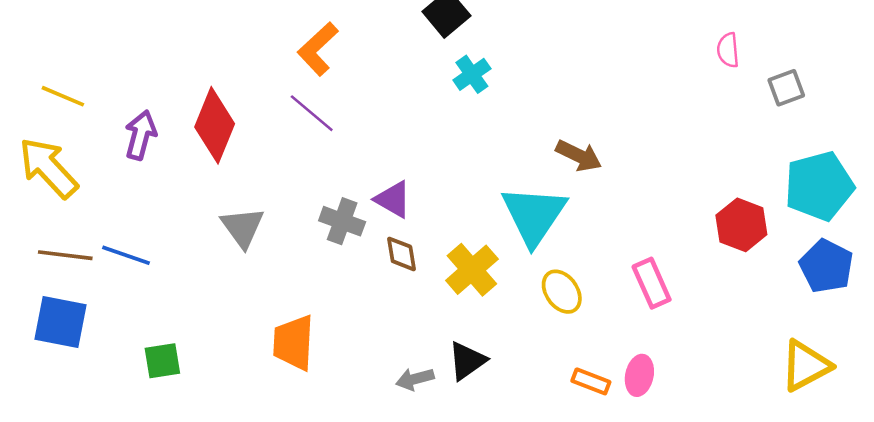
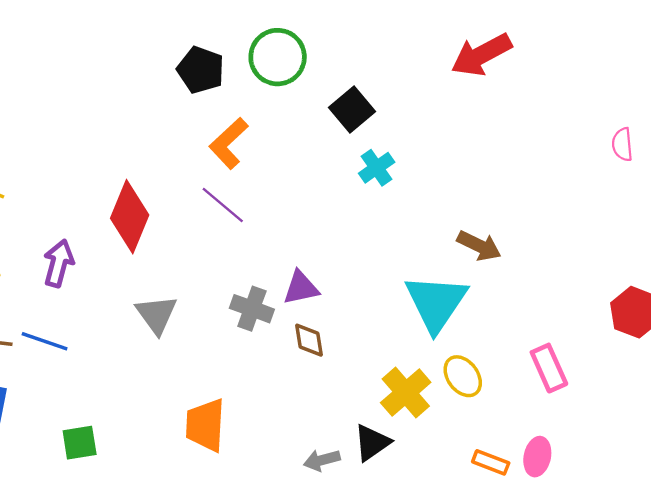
purple arrow: (141, 135) -> (59, 263), moved
purple triangle: (393, 199) -> (301, 288), turned -42
yellow cross: (472, 270) -> (406, 393), moved

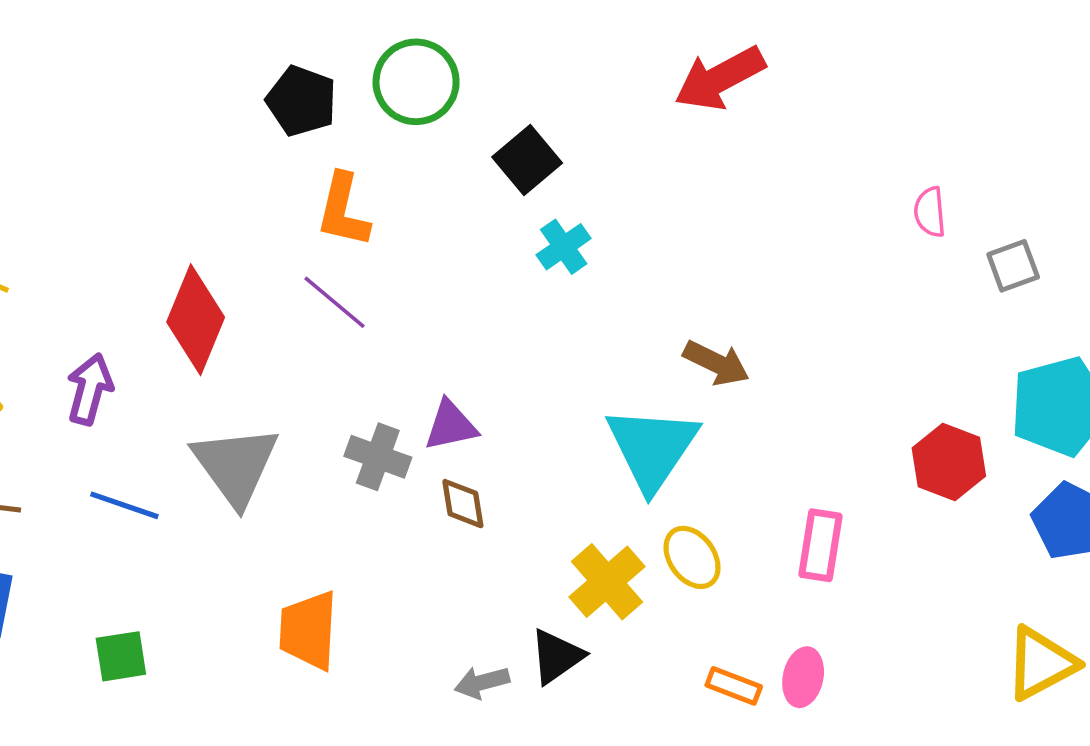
orange L-shape: (229, 143) -> (343, 210), turned -34
gray triangle: (156, 314) -> (236, 465), size x1.4
blue line: (45, 341) -> (124, 505), moved
pink rectangle: (549, 368) -> (820, 545), turned 33

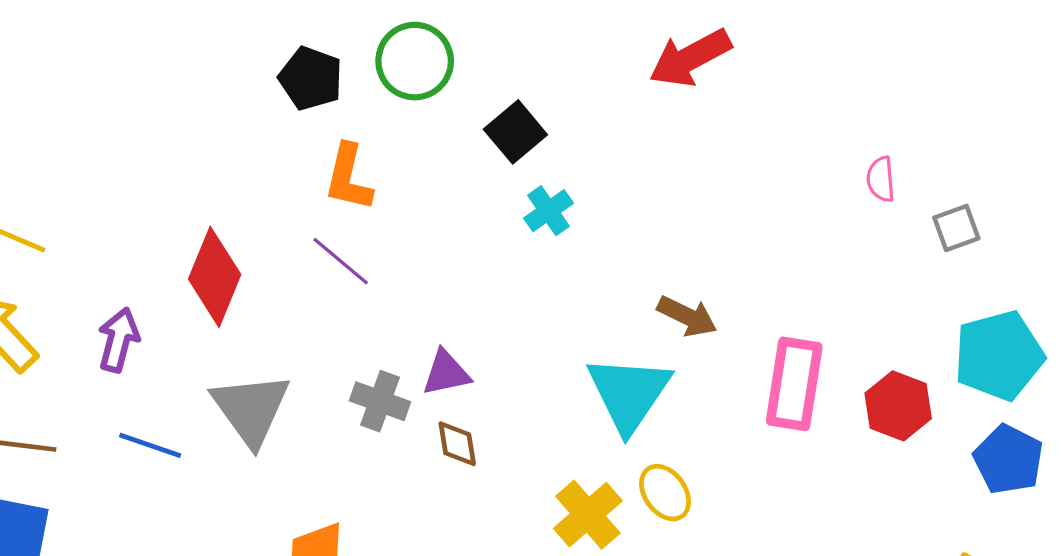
pink rectangle: (820, 545) -> (794, 384), moved, size x1.4

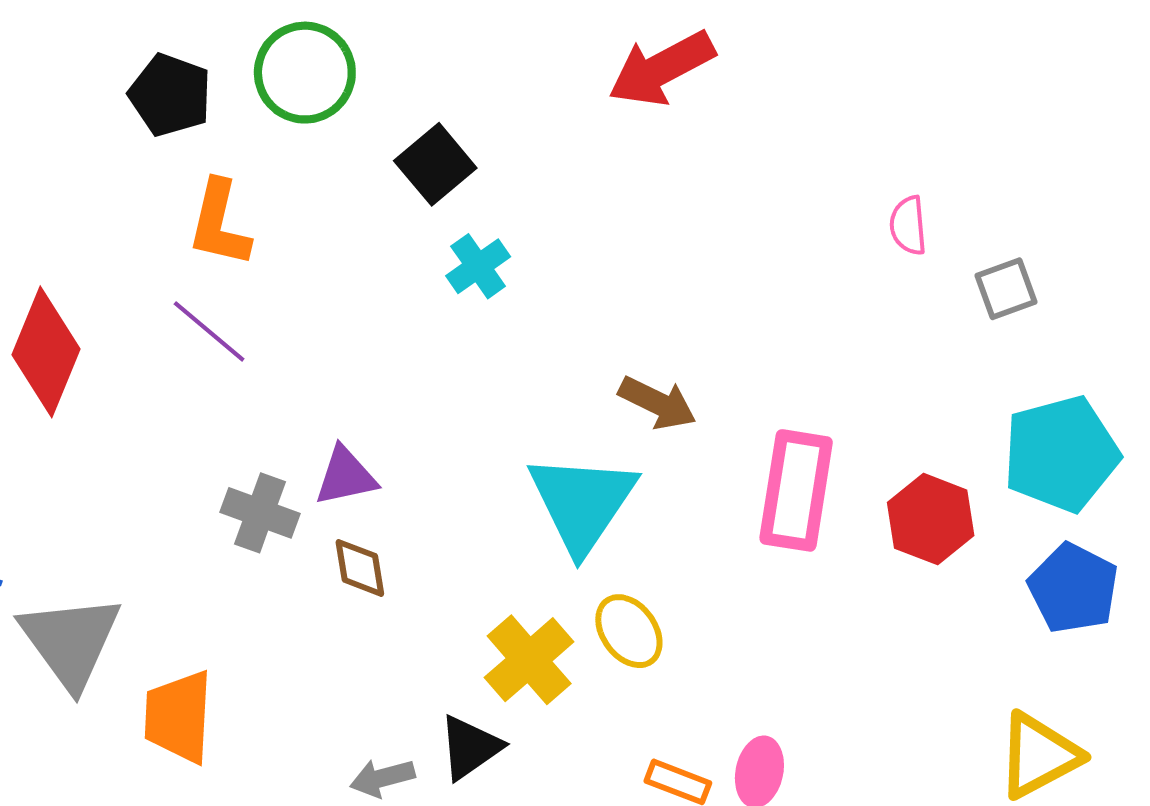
gray triangle: (251, 409) -> (70, 641), moved

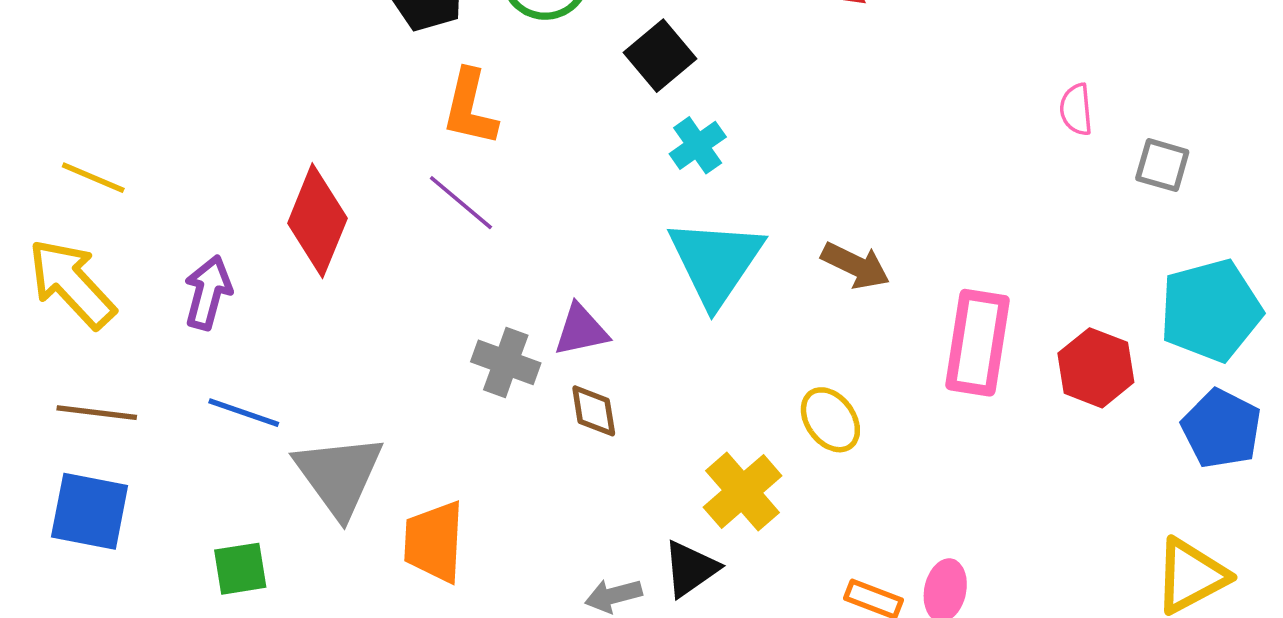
gray square: (1006, 289) -> (1162, 165), turned 36
cyan triangle: (582, 503) -> (716, 262), moved
yellow ellipse: (629, 631) -> (830, 420), moved

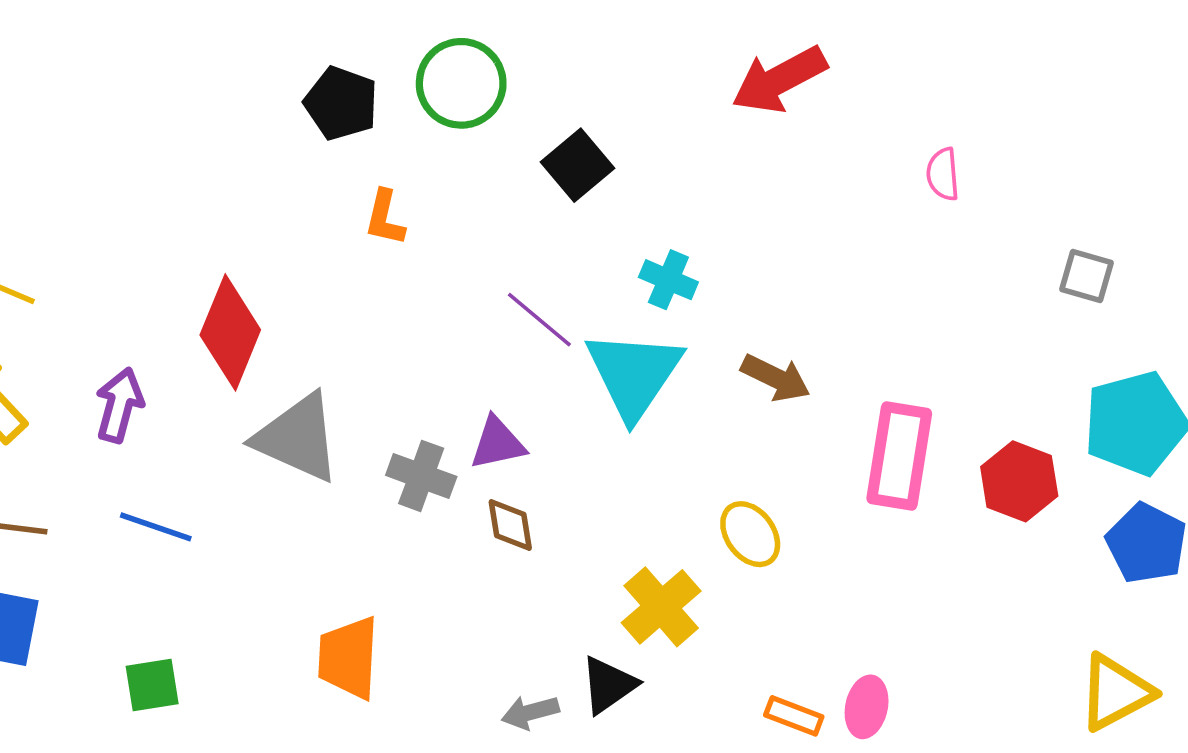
orange L-shape: (470, 108) -> (385, 218), size x0.7
pink semicircle: (1076, 109) -> (943, 174), moved
cyan cross: (698, 145) -> (668, 280), moved, turned -32
purple line: (461, 203) -> (539, 320), moved
gray triangle: (339, 475) -> (298, 438), moved, turned -30

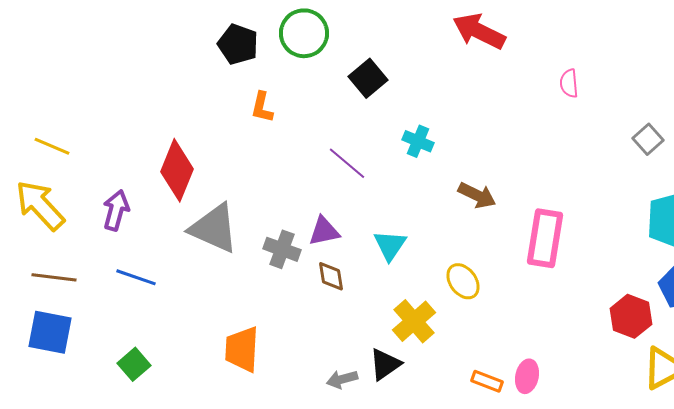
red arrow: (779, 80) -> (479, 31), turned 54
gray square: (1086, 276) -> (648, 139), turned 32
cyan triangle: (634, 374) -> (390, 245), moved, size x0.6
red hexagon: (1019, 481) -> (631, 316), moved
green square: (152, 685) -> (134, 364), turned -32

